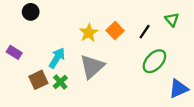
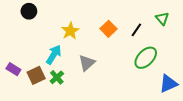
yellow star: (89, 33) -> (70, 31), moved
purple rectangle: (14, 52) -> (13, 69), moved
gray triangle: (92, 67) -> (87, 63), size x0.7

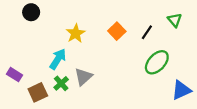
gray triangle: (87, 63) -> (83, 77), moved
brown square: (36, 75) -> (38, 92), moved

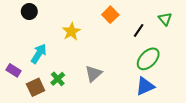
orange square: (117, 31) -> (110, 15), moved
cyan arrow: (58, 59) -> (39, 54), moved
gray triangle: (83, 77) -> (93, 74), moved
blue triangle: (181, 90) -> (145, 86), moved

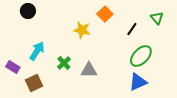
yellow star: (71, 32) -> (82, 30), moved, turned -30
gray triangle: (93, 74) -> (89, 70), turned 42
green cross: (58, 79) -> (64, 63), moved

